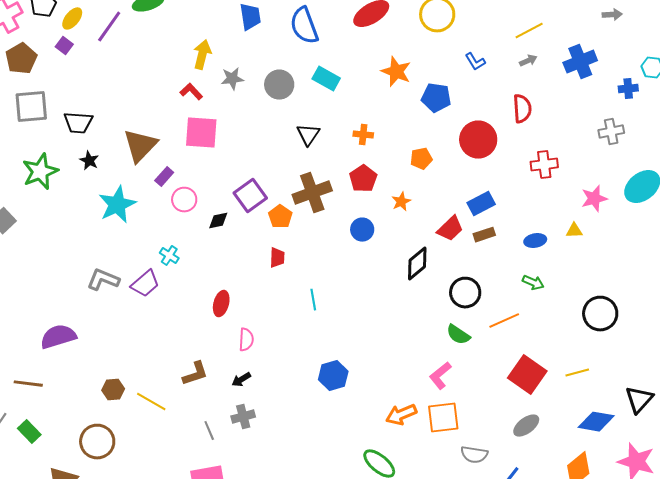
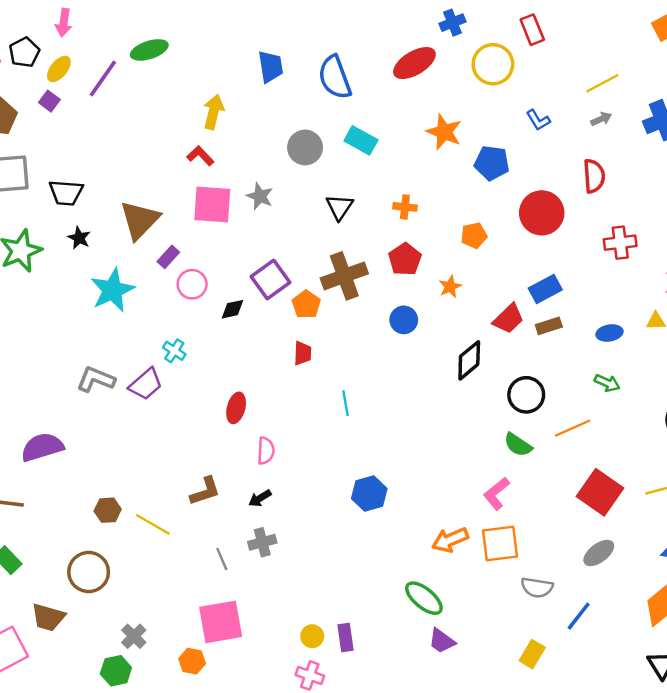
gray star: (232, 79) -> (260, 196), moved, turned 30

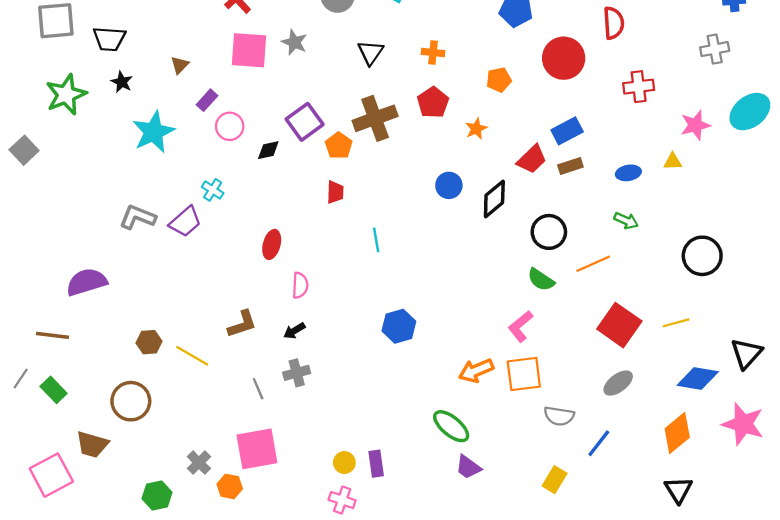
brown triangle: (140, 220) -> (180, 65), size x0.5
blue circle: (404, 320) -> (449, 185), moved
gray cross: (134, 636) -> (199, 463), moved

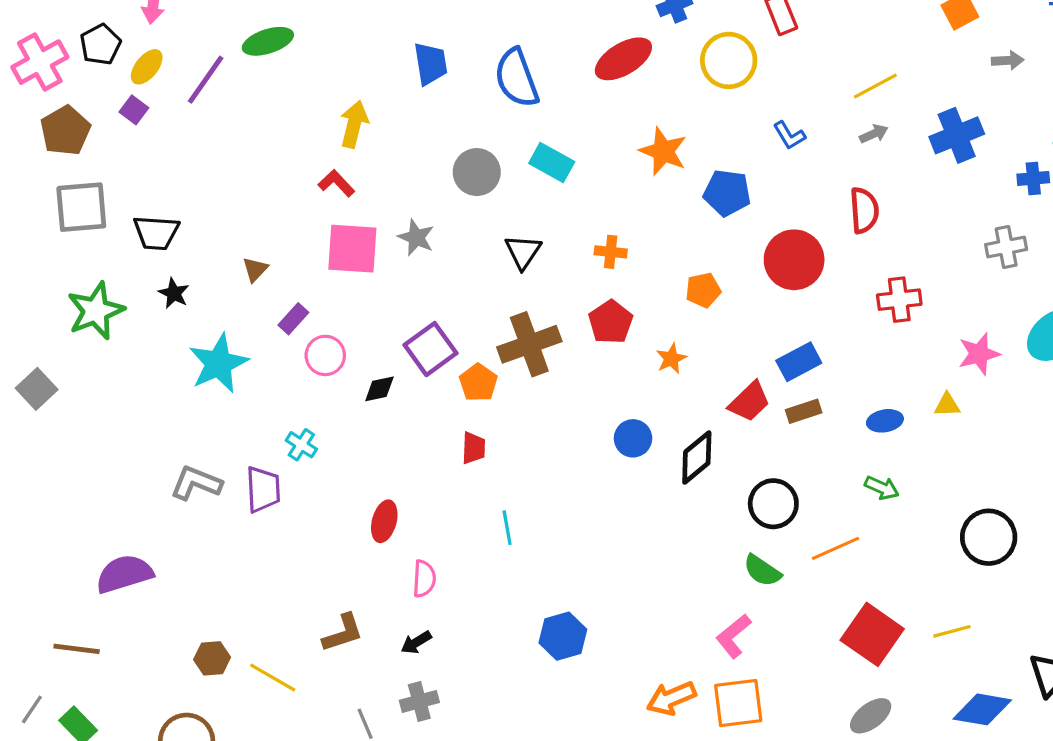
purple trapezoid: (185, 222) -> (263, 489), turned -52
cyan line: (376, 240) -> (507, 528), moved

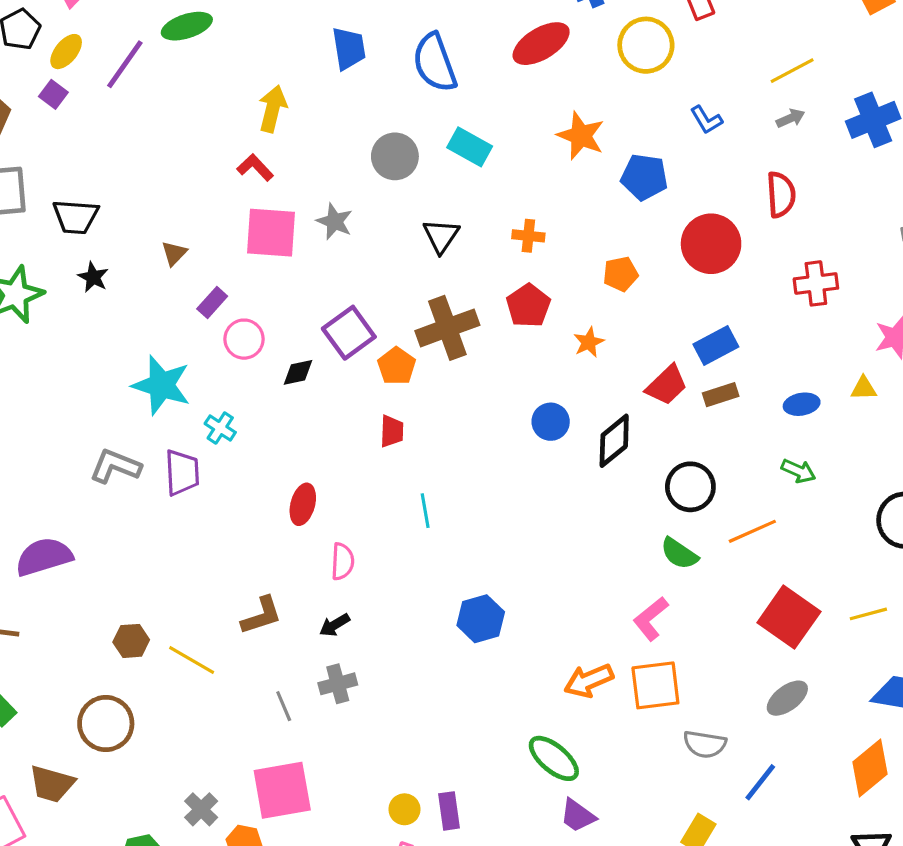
cyan star: (218, 363) -> (161, 385), moved, turned -30

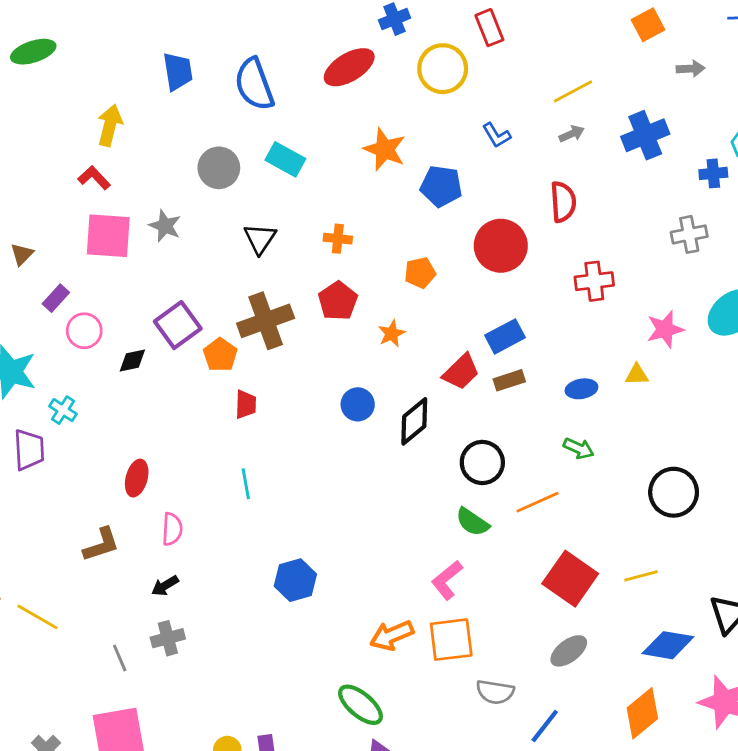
red trapezoid: (392, 431) -> (246, 404), moved
brown L-shape: (261, 615) -> (101, 545), moved

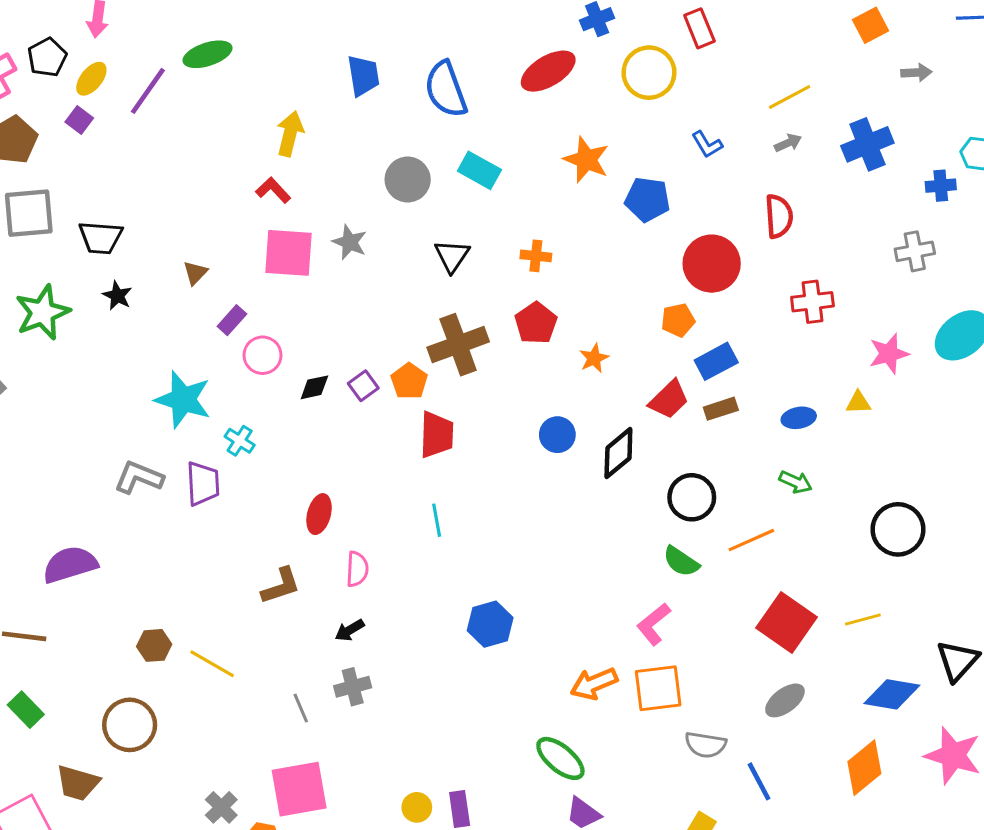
orange pentagon: (420, 273) -> (678, 320), moved
purple square: (178, 325) -> (363, 386), moved, size x0.6
red trapezoid: (246, 404) -> (437, 435), size x1.5
blue line: (545, 726) -> (759, 781), turned -66

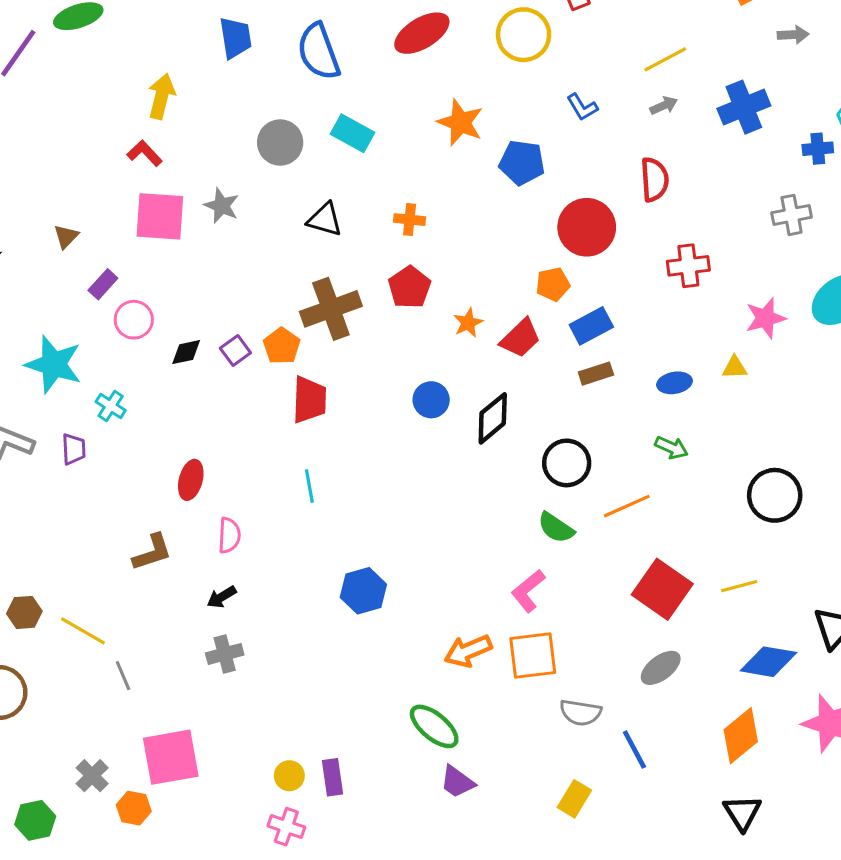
black triangle: (452, 256) -> (325, 220), turned -48
red trapezoid: (669, 400) -> (520, 338), moved
purple trapezoid: (203, 484) -> (74, 449), size x0.7
gray line: (301, 708) -> (123, 676), moved

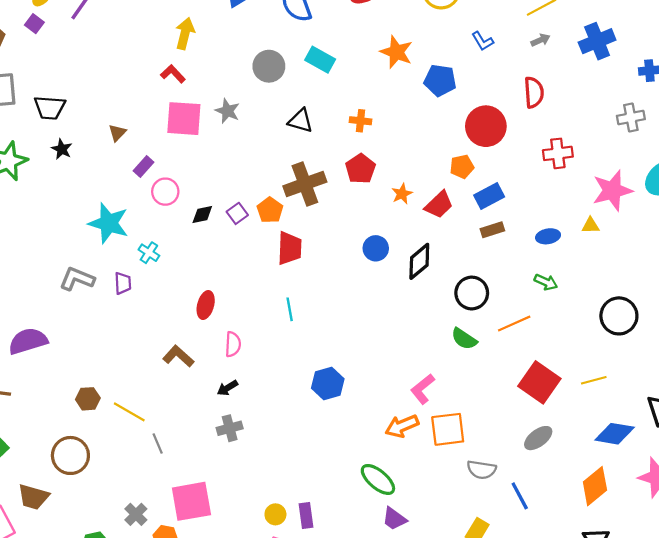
pink star: (765, 318) -> (612, 191), size x1.4
brown L-shape: (152, 552) -> (178, 356), turned -120
pink L-shape: (528, 591) -> (423, 389), moved

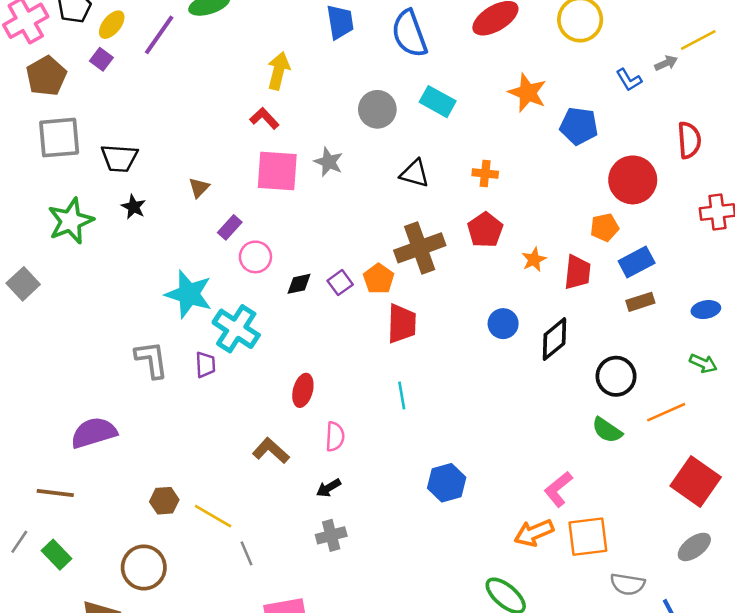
gray arrow: (540, 40) -> (666, 63), moved
red trapezoid: (439, 205) -> (578, 272), turned -40
cyan cross: (149, 253) -> (236, 329), size x1.8
gray L-shape: (77, 279) -> (151, 360), turned 60

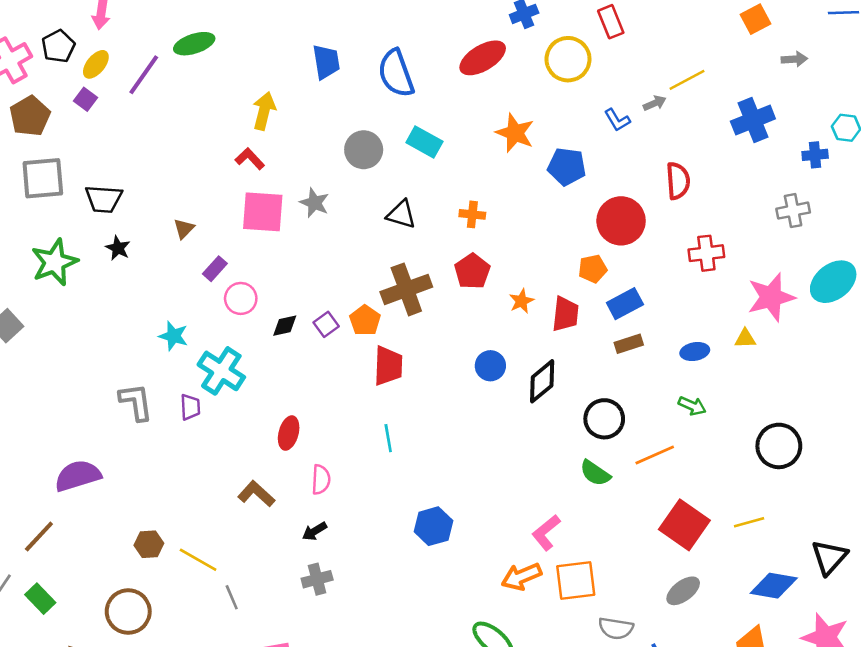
cyan star: (189, 294) -> (173, 336), size x0.6
brown line: (55, 493) -> (39, 536), turned -54

